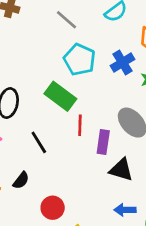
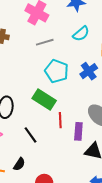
gray line: (66, 20) -> (45, 42), turned -54

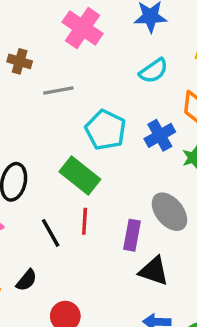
gray line: (45, 42) -> (58, 91), moved
red line: (60, 120) -> (85, 221), moved

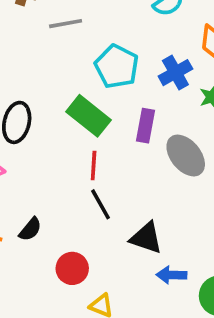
black line: (51, 233) -> (100, 204), moved
purple rectangle: (132, 235) -> (145, 126), moved
black triangle: (154, 271) -> (146, 238), moved

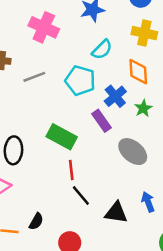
cyan pentagon: (117, 66) -> (80, 80), moved
purple rectangle: (145, 126) -> (101, 121), moved, turned -35
blue arrow: (172, 275) -> (148, 202), moved, turned 78

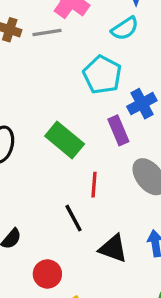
cyan semicircle: (102, 49) -> (125, 28), moved
gray line: (34, 77) -> (47, 33), moved
red line: (71, 170) -> (94, 185), moved

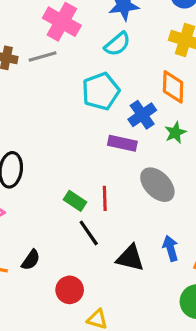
cyan pentagon: (102, 75) -> (101, 91), turned 30
purple rectangle: (118, 130) -> (122, 143), turned -48
green rectangle: (65, 140) -> (75, 201), moved, size x0.6

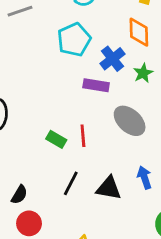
black line: (89, 233) -> (71, 183), moved, turned 65
red circle: (70, 290) -> (29, 223), moved

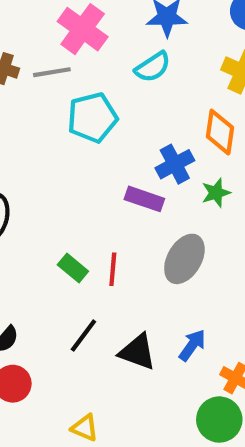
cyan pentagon: (74, 40) -> (92, 118), moved
gray ellipse: (130, 121) -> (184, 259), turned 68
blue arrow: (144, 178) -> (192, 345), turned 45

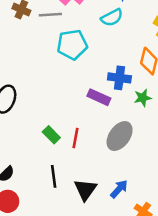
blue cross: (175, 164) -> (119, 78), turned 30
black line: (83, 335) -> (54, 176), turned -50
black triangle: (137, 352) -> (85, 190), turned 40

